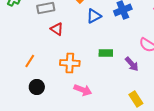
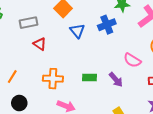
blue triangle: (94, 16) -> (77, 31), turned -42
green rectangle: (106, 53) -> (90, 78), moved

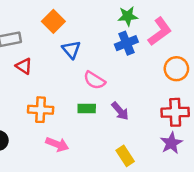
blue cross: (107, 25) -> (126, 43), moved
pink semicircle: (132, 60) -> (94, 80), moved

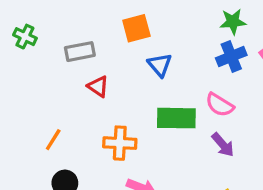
orange square: (53, 21) -> (136, 28), turned 30
pink semicircle: (94, 80) -> (220, 105), moved
green rectangle: (87, 108) -> (176, 118), moved, size x1.6

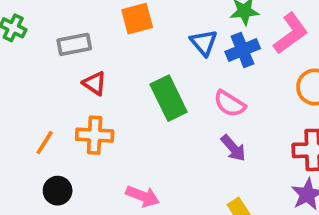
blue triangle: (160, 65) -> (204, 43), moved
green rectangle: (176, 118) -> (169, 98), moved, turned 63
orange cross: (120, 143) -> (95, 135), moved

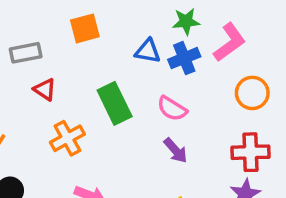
blue triangle: (204, 43) -> (148, 51), turned -40
orange cross: (95, 135) -> (67, 138), moved, turned -32

